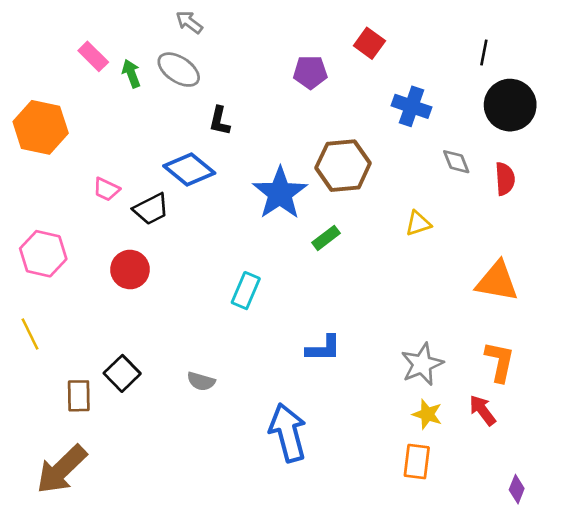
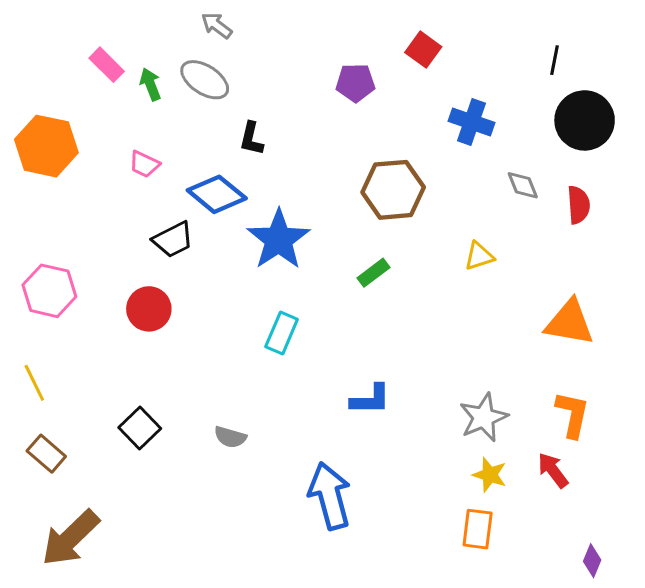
pink trapezoid: (106, 189) -> (144, 164), moved
blue star: (280, 193) -> (279, 240), moved
brown rectangle: (79, 396) -> (46, 454), moved, turned -48

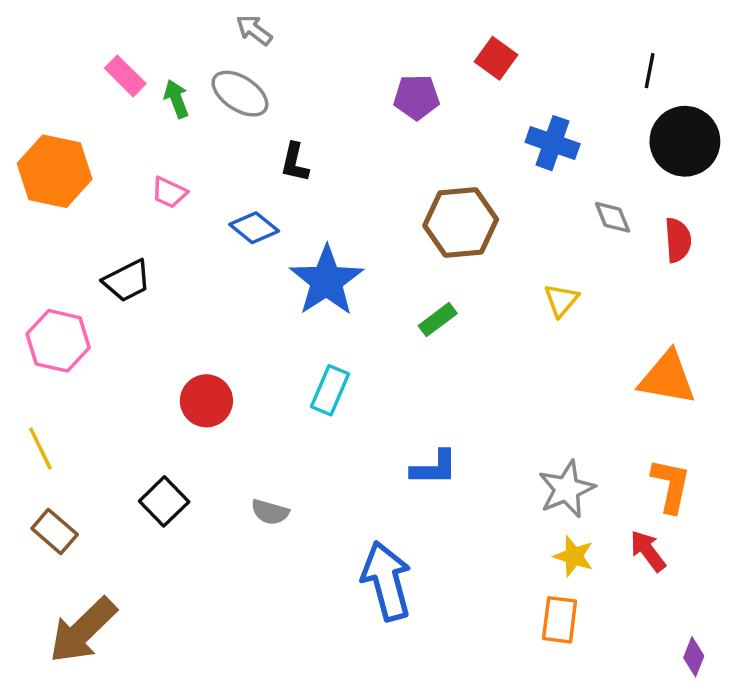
blue diamond: (217, 194) -> (254, 228), size x0.7
black trapezoid: (173, 240) -> (127, 281), moved
yellow triangle: (479, 256) -> (561, 300), turned -32
red circle: (149, 309) -> (206, 401), moved

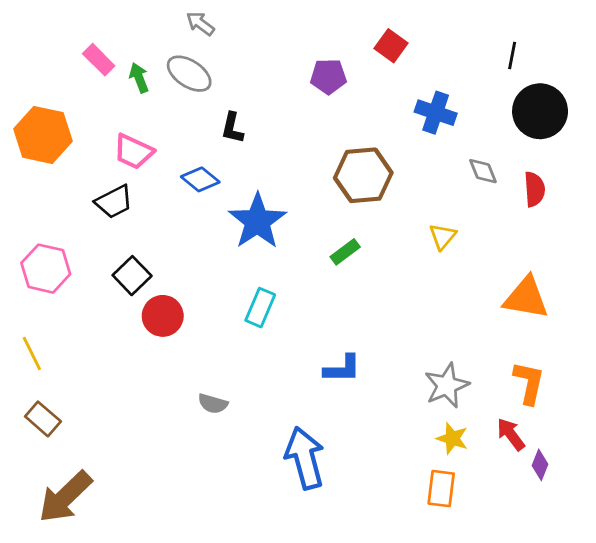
pink trapezoid: (169, 192) -> (133, 152), size x1.4
black trapezoid: (127, 281) -> (114, 202), moved
black square: (164, 501) -> (132, 276), moved
purple diamond: (694, 657) -> (540, 465), moved

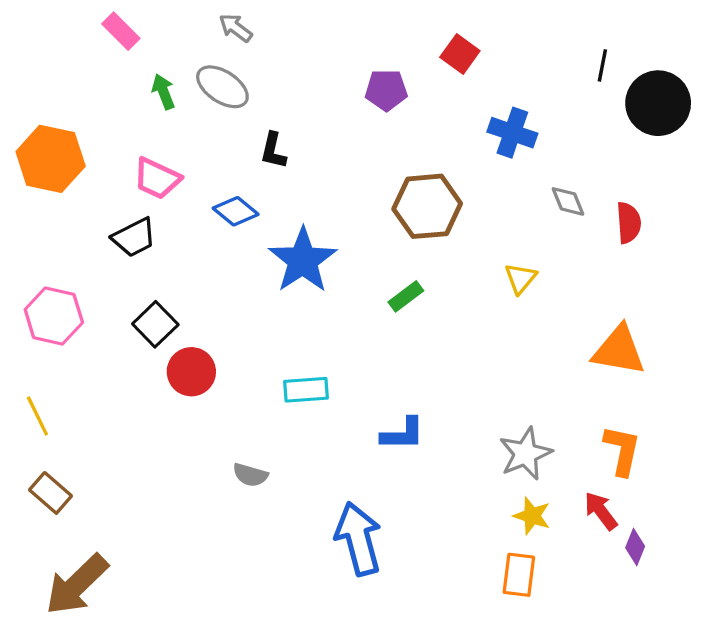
pink rectangle: (99, 60) -> (121, 31), moved
black circle: (540, 111) -> (658, 103), moved
cyan rectangle: (260, 308) -> (306, 390), moved, turned 63

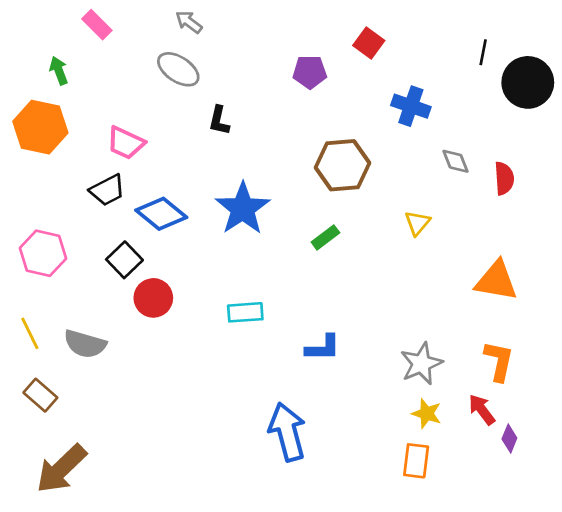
green arrow: (164, 92) -> (59, 71), moved
blue diamond: (236, 211) -> (161, 214), moved, size x1.4
gray semicircle: (250, 475) -> (85, 344), moved, size x1.5

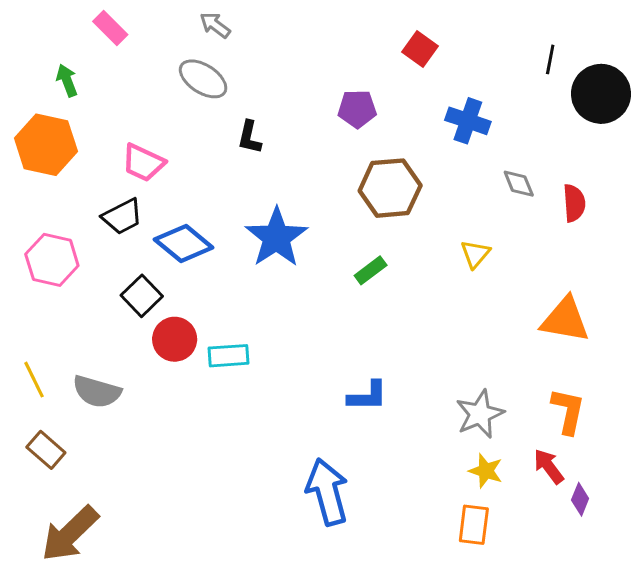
purple pentagon: (310, 72) -> (357, 109), moved
pink hexagon: (43, 253) -> (52, 260), moved
cyan rectangle: (245, 312) -> (228, 356), moved

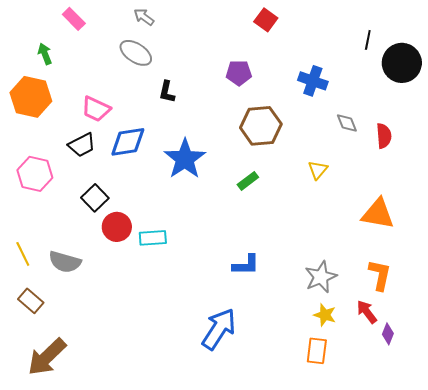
red square: (420, 49) -> (266, 20), moved
blue diamond: (184, 243) -> (128, 142), moved, turned -48
blue arrow: (327, 492) -> (219, 329), turned 48

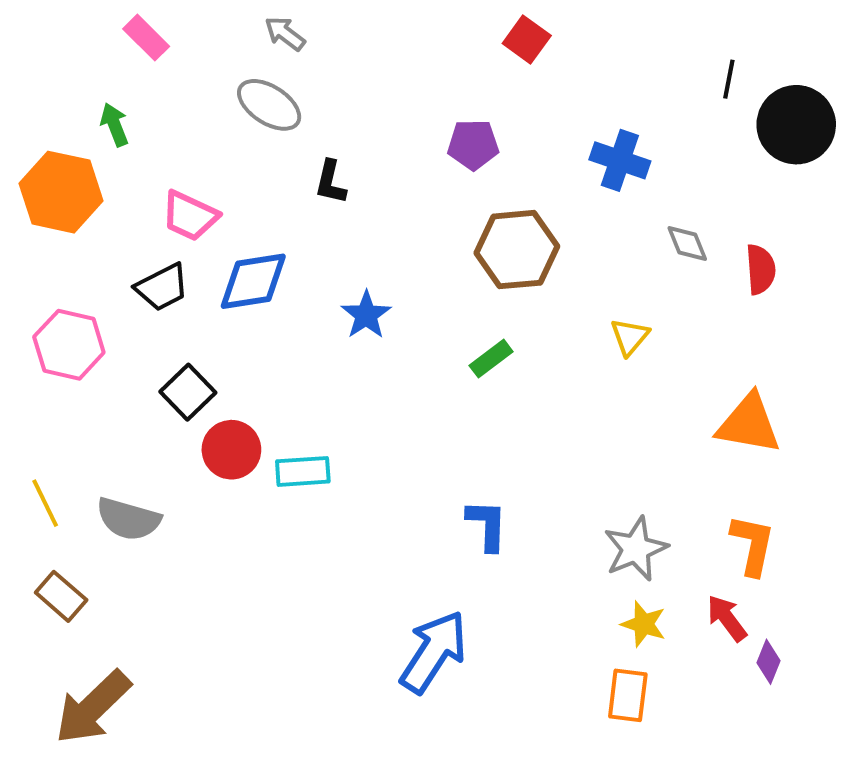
green arrow: (45, 54) -> (115, 125), moved
blue star: (185, 159) -> (366, 315), size x0.6
blue L-shape: (246, 265) -> (487, 525), turned -88

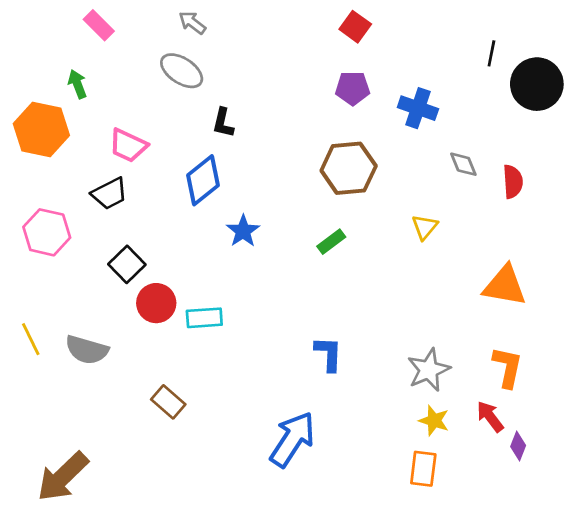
purple pentagon: (473, 145) -> (353, 88), moved
blue diamond: (253, 281) -> (203, 180), moved, turned -30
blue star: (366, 315) -> (243, 231), moved
brown rectangle: (61, 596) -> (168, 402), moved

